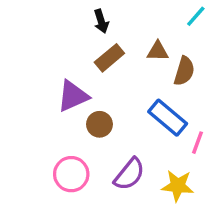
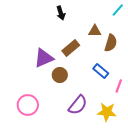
brown rectangle: (109, 58) -> (71, 48), moved
blue rectangle: (168, 118) -> (101, 71), size x0.7
pink circle: (71, 174) -> (28, 105), moved

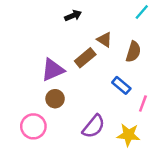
black arrow: (61, 13) -> (73, 16), turned -96
brown triangle: (95, 31) -> (104, 40), moved, turned 32
brown circle: (60, 75) -> (55, 99), moved

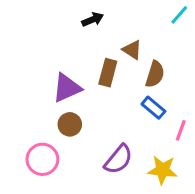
brown semicircle: (133, 52) -> (155, 74), moved
brown rectangle: (85, 58) -> (108, 73), turned -35

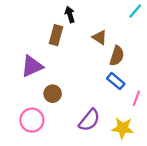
black arrow: (93, 19) -> (70, 14), turned -84
brown rectangle: (108, 73) -> (56, 35), moved
purple triangle: (67, 88) -> (32, 66), moved

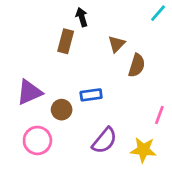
brown triangle: (100, 37) -> (117, 44), turned 42
purple triangle: (32, 66) -> (29, 92), moved
blue rectangle: (116, 81) -> (91, 95), moved, turned -48

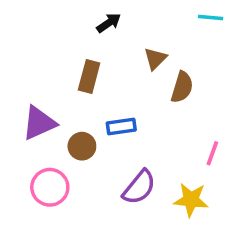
cyan line: (158, 13) -> (211, 18), turned 54
black arrow: (82, 17) -> (109, 23), turned 72
brown rectangle: (66, 41) -> (89, 76), moved

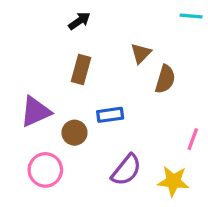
black arrow: (109, 23) -> (79, 21), moved

